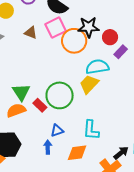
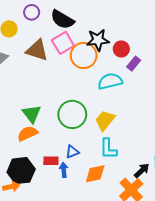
brown triangle: (31, 33) -> (37, 50), size x1.6
yellow trapezoid: (89, 84) -> (105, 120), moved
red rectangle: (40, 105) -> (51, 161), moved, turned -40

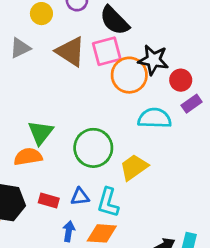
cyan L-shape: (108, 149) -> (108, 202), moved
blue arrow: (64, 170) -> (69, 231), moved

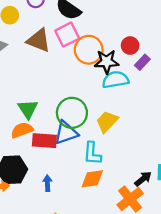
black star: (153, 60) -> (107, 62), moved
blue triangle: (80, 197) -> (66, 133), moved, size x1.6
red rectangle: (49, 201) -> (44, 141), moved, size x1.5
blue arrow: (69, 231) -> (47, 183), moved

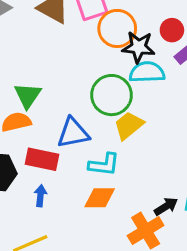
green circle: (72, 113) -> (111, 95), moved
red rectangle: (44, 141) -> (42, 159), moved
cyan L-shape: (92, 153) -> (104, 165), turned -95

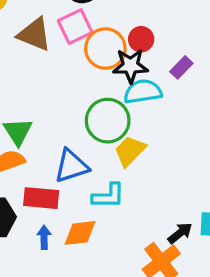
red circle: (172, 30) -> (141, 39), moved
orange diamond: (100, 198) -> (80, 233), moved

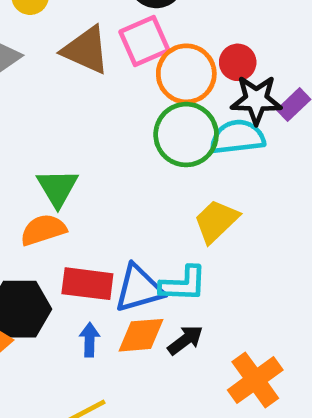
black star: (130, 66) -> (256, 100), moved
green circle: (108, 121) -> (186, 135), moved
blue triangle: (71, 166) -> (139, 289), moved
black arrow: (180, 233) -> (185, 340), moved

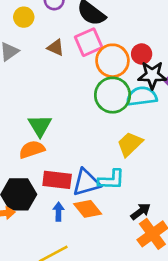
brown triangle: (86, 50) -> (56, 48), size x0.6
orange diamond: (141, 335) -> (88, 209), turned 56
black arrow: (185, 340) -> (141, 211), moved

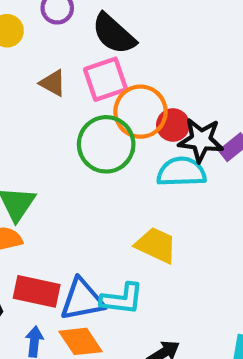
red circle: (142, 54) -> (173, 125), moved
green circle: (113, 95) -> (106, 144), moved
yellow trapezoid: (130, 144) -> (156, 245), turned 64

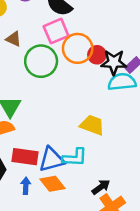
brown triangle: (53, 83) -> (14, 39), moved
green circle: (106, 144) -> (41, 61), moved
cyan semicircle: (181, 172) -> (122, 82), moved

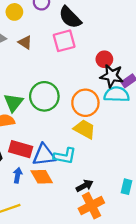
orange circle: (78, 48) -> (85, 103), moved
red circle: (97, 55) -> (104, 59), moved
green circle: (41, 61) -> (44, 96), moved

